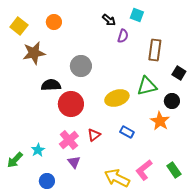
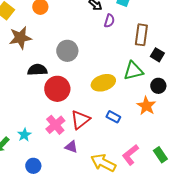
black square: (179, 73) -> (157, 55), moved
red triangle: (94, 135) -> (80, 120), size x1.5
purple triangle: (74, 162) -> (71, 147), moved, turned -32

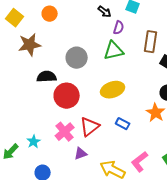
green triangle: (133, 71) -> (114, 51), moved
purple triangle: (71, 147) -> (81, 154), turned -40

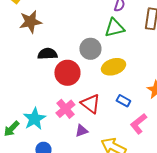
gray circle: (77, 58) -> (90, 49), moved
red triangle: (90, 127) -> (90, 104), turned -45
cyan star: (34, 142) -> (34, 119), size x1.6
pink L-shape: (140, 162) -> (138, 124), moved

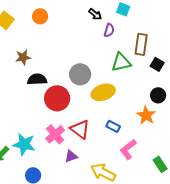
brown star: (30, 22) -> (23, 57), moved, size x0.7
green triangle: (114, 28) -> (121, 62), moved
cyan star: (34, 119) -> (24, 144), turned -30

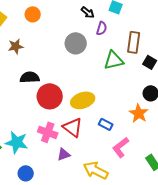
brown star: (23, 57) -> (16, 46), moved
gray circle: (80, 74) -> (76, 43), moved
yellow ellipse: (103, 92) -> (83, 100), moved
pink cross: (55, 134) -> (48, 132), turned -30

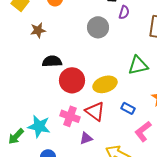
green triangle: (114, 60) -> (138, 65), moved

